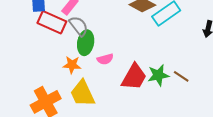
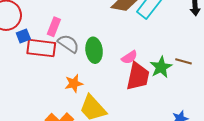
green ellipse: (86, 43) -> (94, 50), moved
pink semicircle: (105, 59) -> (129, 57), moved

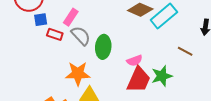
red rectangle: (41, 48) -> (55, 34), size x0.6
brown line: (184, 61) -> (185, 51), moved
orange star: (74, 83) -> (78, 74), size x1.4

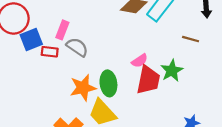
blue square: (41, 20) -> (31, 40), size x1.5
green ellipse: (103, 47) -> (108, 83), moved

